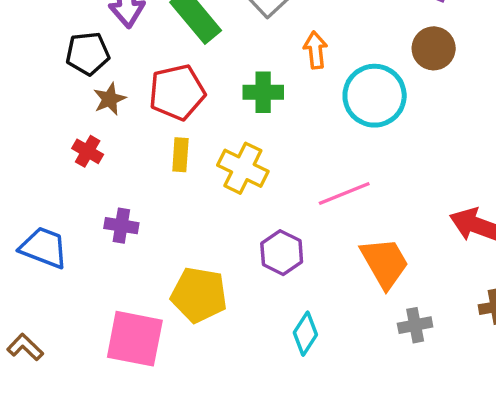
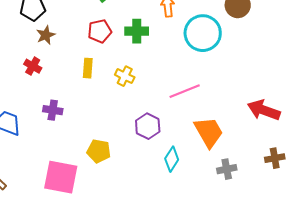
red pentagon: (177, 92) -> (100, 31), moved, size x0.7
yellow cross: (243, 168) -> (125, 76), size x0.7
yellow pentagon: (199, 295) -> (99, 151), size x0.7
cyan diamond: (305, 334) -> (172, 159), moved

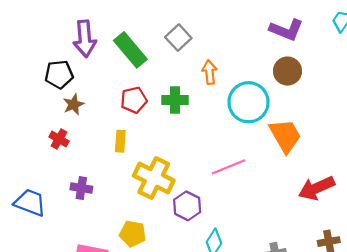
yellow cross: (125, 76) -> (154, 178), moved, size x1.8
red arrow: (264, 110) -> (316, 188), turned -44
orange trapezoid: (209, 132) -> (285, 136), moved

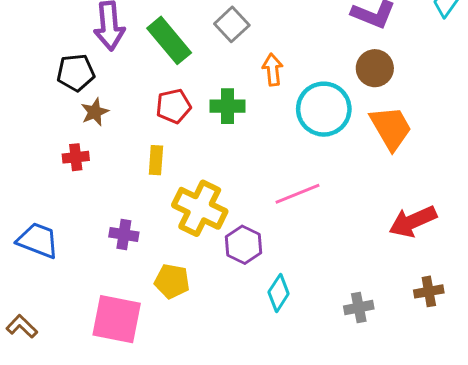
orange trapezoid: (285, 136) -> (391, 128), moved
red cross: (59, 139) -> (76, 157), turned -36
purple cross: (81, 188) -> (124, 235), moved

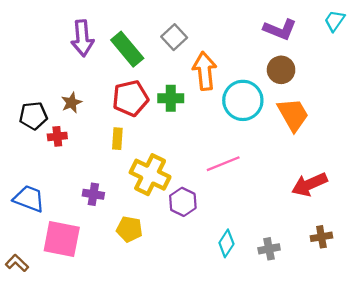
orange arrow: (273, 70) -> (205, 71), size x1.6
black pentagon: (76, 73) -> (33, 116), moved
red pentagon: (173, 106) -> (130, 98), size x1.4
cyan diamond: (279, 293) -> (226, 243), moved
pink square: (117, 319) -> (62, 239), moved

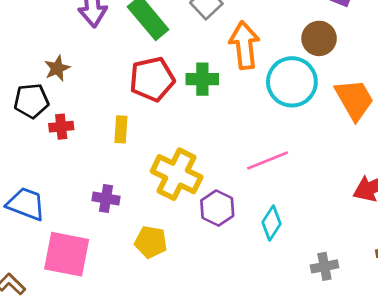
brown circle: (281, 70) -> (319, 38), moved
brown star: (71, 103) -> (57, 68), moved
yellow rectangle: (117, 139) -> (121, 129), moved
cyan diamond: (226, 243) -> (272, 223), moved

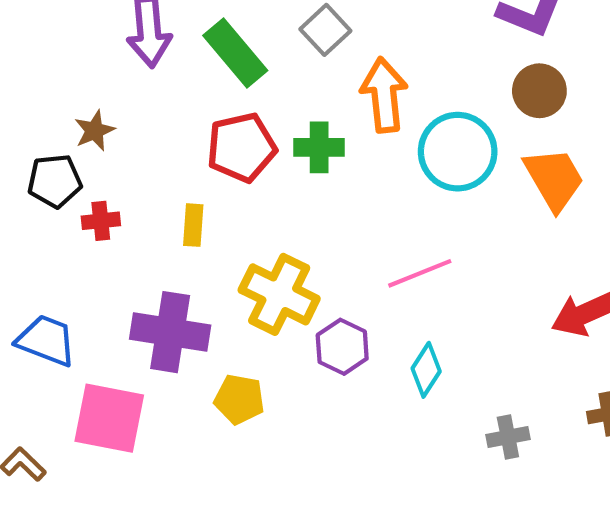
brown circle: (319, 38) -> (539, 91), moved
purple cross: (106, 199) -> (170, 332), size x1.8

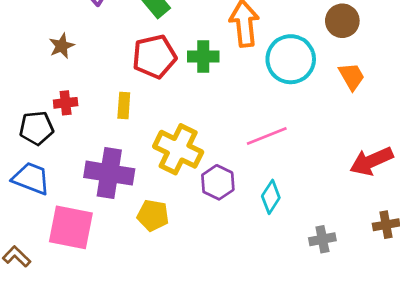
orange trapezoid: (554, 179) -> (352, 76), size x0.7
black pentagon: (55, 181) -> (36, 128), moved

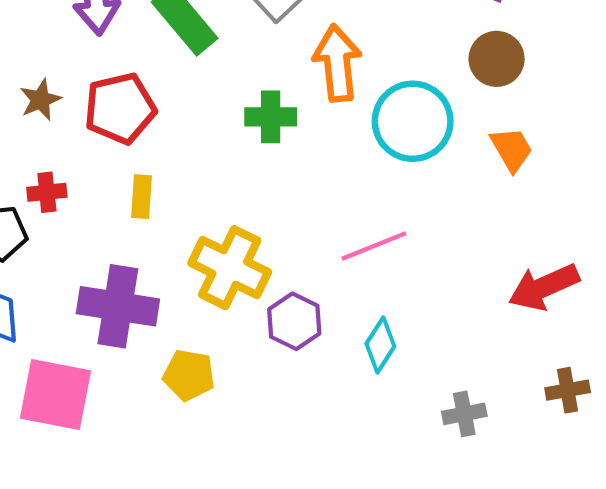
red pentagon: (154, 57) -> (120, 108), moved

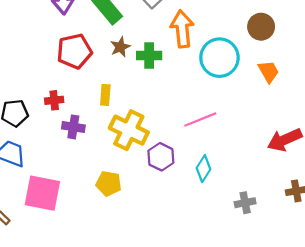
brown star: (40, 100) -> (120, 47), moved
red cross: (47, 192) -> (54, 100), moved
yellow rectangle: (142, 197) -> (105, 95), moved
purple cross: (118, 306) -> (73, 127), moved, size x0.6

